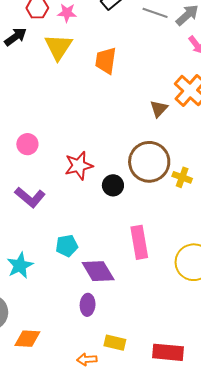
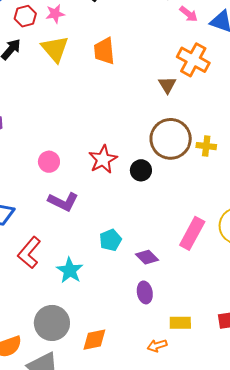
pink circle: (27, 144) -> (49, 162), moved
pink rectangle: (139, 242) -> (192, 233), moved, turned 52
purple diamond: (98, 271) -> (147, 257), size x0.7

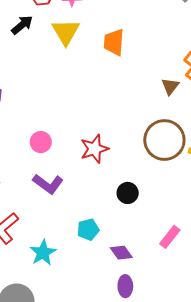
black circle: (141, 170) -> (128, 193), moved
pink rectangle: (192, 233) -> (170, 237), size x0.7
purple ellipse: (145, 292) -> (125, 286), moved

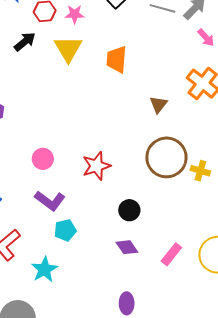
brown triangle: (170, 86) -> (158, 104), moved
cyan pentagon: (88, 230) -> (65, 230), moved
purple diamond: (121, 253) -> (127, 247), moved

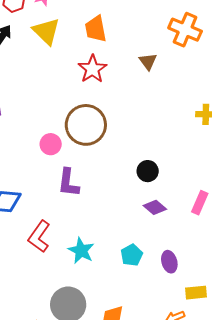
brown circle: (166, 157) -> (86, 125), moved
red star: (96, 166) -> (92, 69), moved
purple L-shape: (50, 201) -> (68, 183), turned 76
cyan pentagon: (65, 230) -> (132, 255), moved

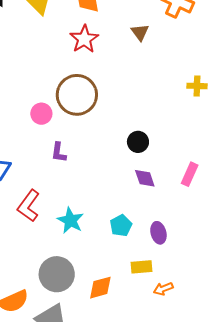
purple L-shape: (68, 183) -> (59, 152), size x0.7
purple diamond: (155, 207) -> (145, 178), turned 30
yellow rectangle: (196, 293) -> (142, 267), moved

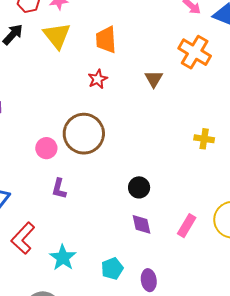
red star: (84, 39) -> (98, 79), size x0.7

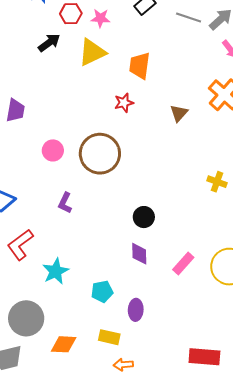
yellow triangle: (57, 36) -> (92, 52), turned 32
pink circle: (46, 148) -> (53, 150), moved

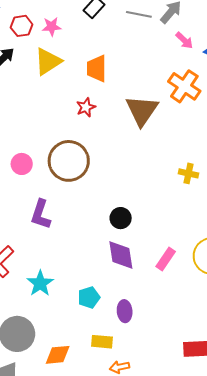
brown triangle: (179, 113) -> (142, 110), size x1.8
purple L-shape: (65, 203) -> (41, 214), size x1.4
purple diamond: (139, 254) -> (121, 255), size x1.4

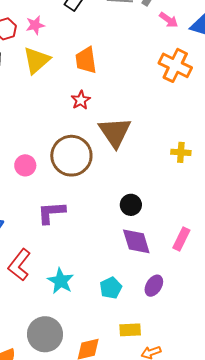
brown triangle: (142, 110) -> (115, 132), moved
yellow cross: (189, 173) -> (181, 152), moved
purple L-shape: (41, 214) -> (51, 213), turned 76
purple ellipse: (125, 311) -> (154, 286), moved, turned 45

